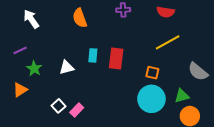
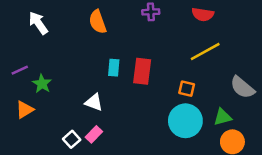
purple line: (20, 50) -> (20, 70), moved
white triangle: (67, 68) -> (94, 102), moved, turned 35
white square: (58, 106) -> (72, 139), moved

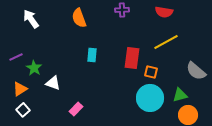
red rectangle: (142, 71) -> (132, 58), moved
white triangle: (94, 102) -> (53, 83), moved
white square: (72, 139) -> (23, 110), moved

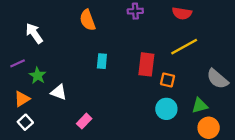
white arrow: (31, 19) -> (34, 33), moved
cyan circle: (150, 98) -> (166, 109), size x0.7

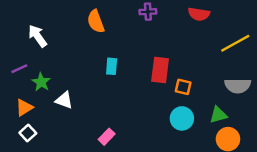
yellow line: (184, 47) -> (235, 43), moved
gray semicircle: (217, 79) -> (238, 86), turned -40
pink rectangle: (84, 121) -> (107, 137), moved

